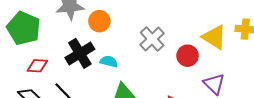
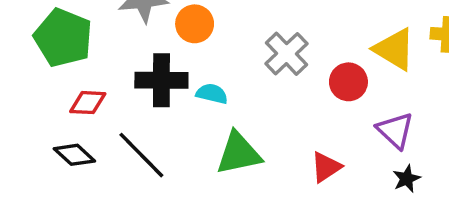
black cross: (80, 53) -> (161, 80), turned 32

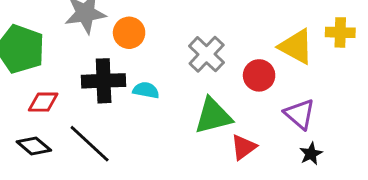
green triangle: (239, 153) -> (213, 116), moved

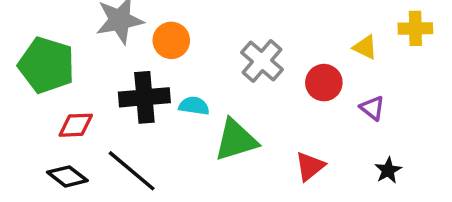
yellow triangle: (296, 47) -> (365, 47), size x0.6
purple triangle: (300, 114) -> (372, 108), moved, size x0.7
green triangle: (213, 116) -> (236, 140), moved

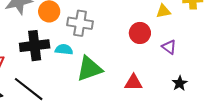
yellow triangle: (365, 47) -> (163, 11), turned -35
gray cross: (262, 61) -> (80, 23), moved, turned -30
red triangle: (310, 166) -> (133, 83), turned 42

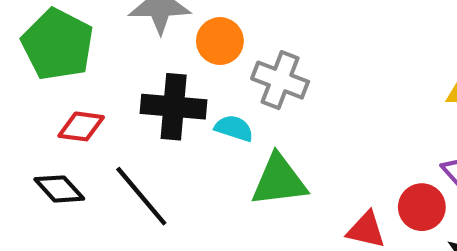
red circle: (140, 33) -> (422, 207), moved

